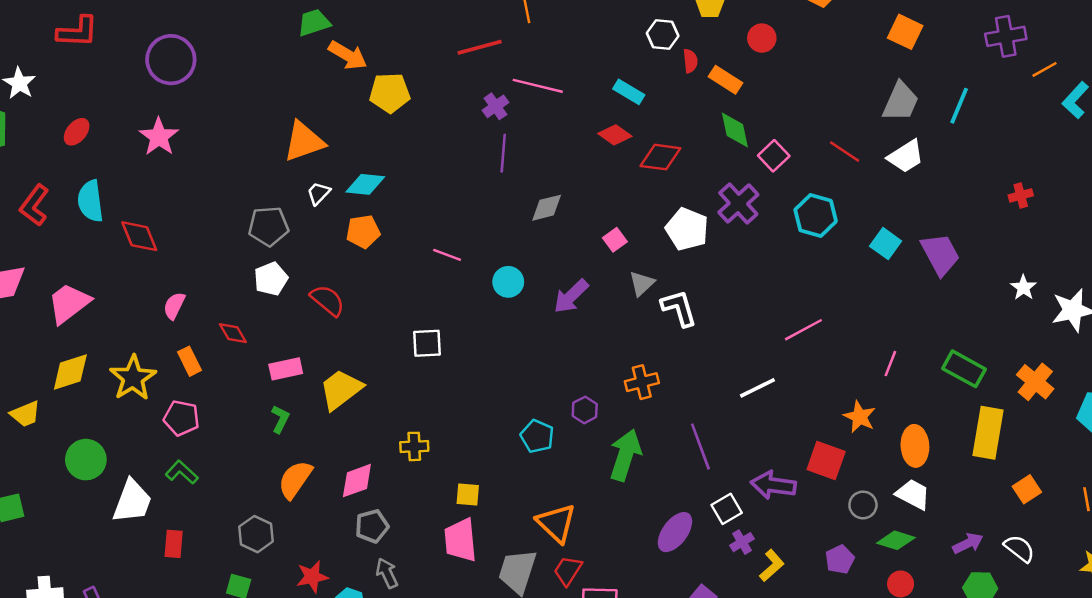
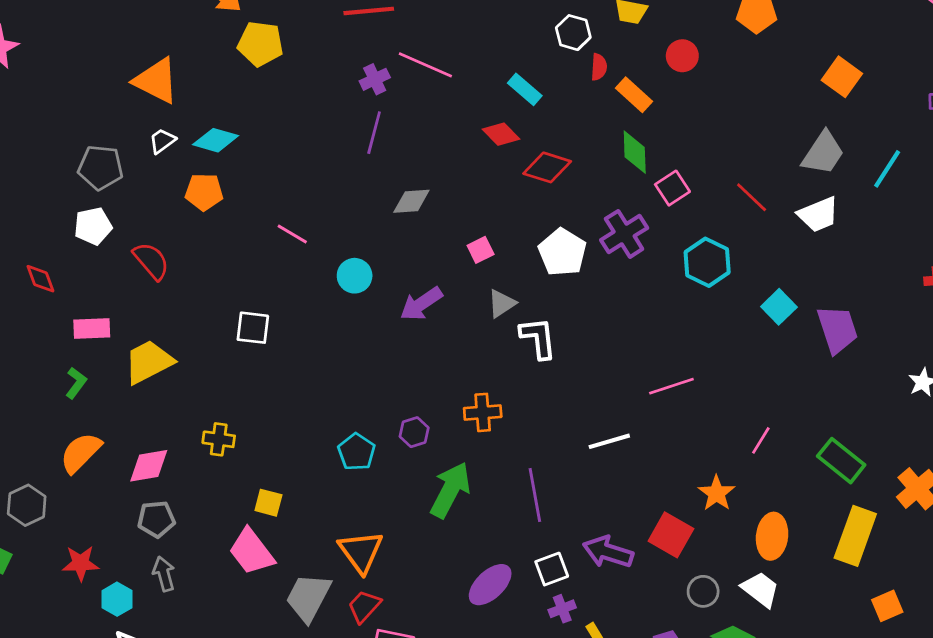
orange triangle: (304, 141) -> (156, 81), turned 36
pink trapezoid: (460, 540) -> (251, 552), turned -42

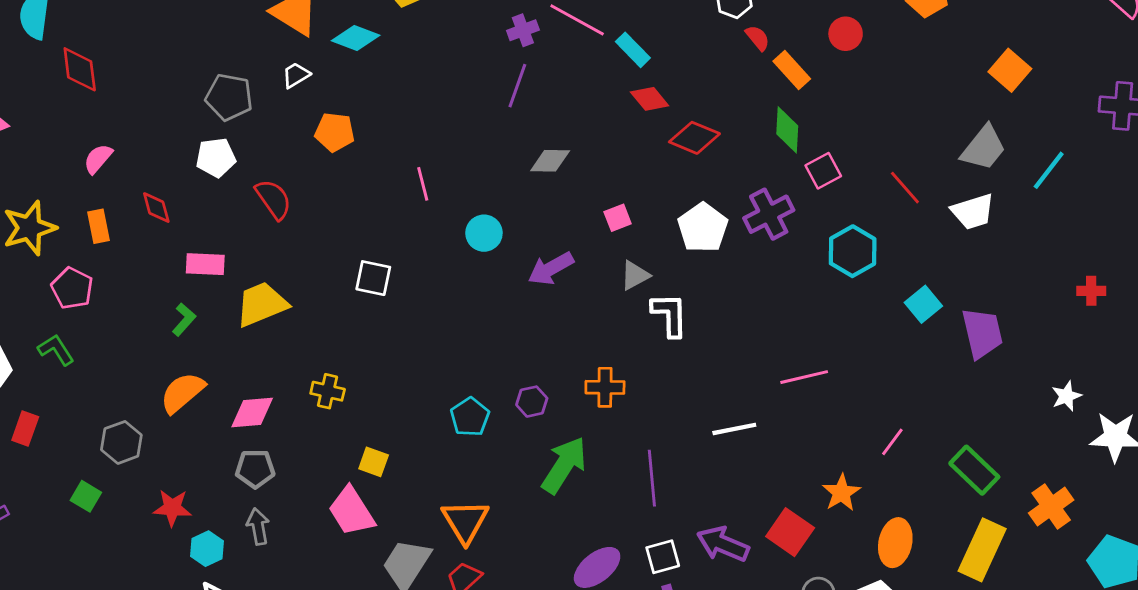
red semicircle: (599, 67) -> (758, 38), turned -48
cyan rectangle: (525, 89) -> (633, 50), moved
cyan diamond: (216, 140) -> (356, 38), moved
pink line: (292, 234) -> (423, 184), turned 40

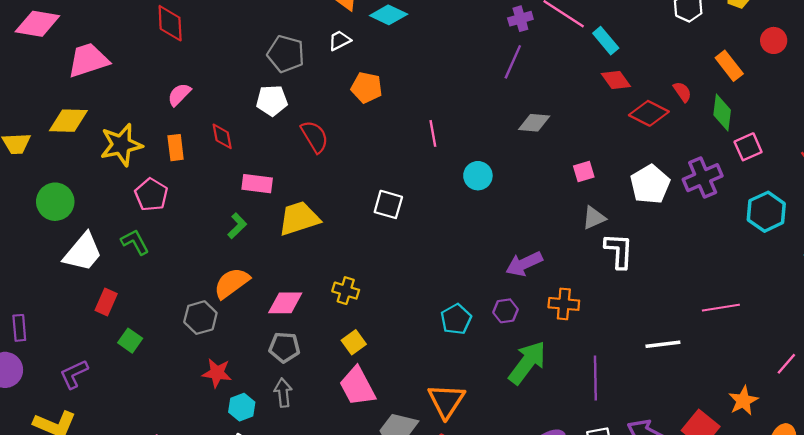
red semicircle: (758, 38) -> (682, 92), moved
purple arrow: (551, 268) -> (524, 264), moved
gray hexagon: (121, 442) -> (200, 318), moved
yellow square: (374, 462) -> (354, 342), moved, turned 30
green square: (86, 496) -> (130, 341), moved

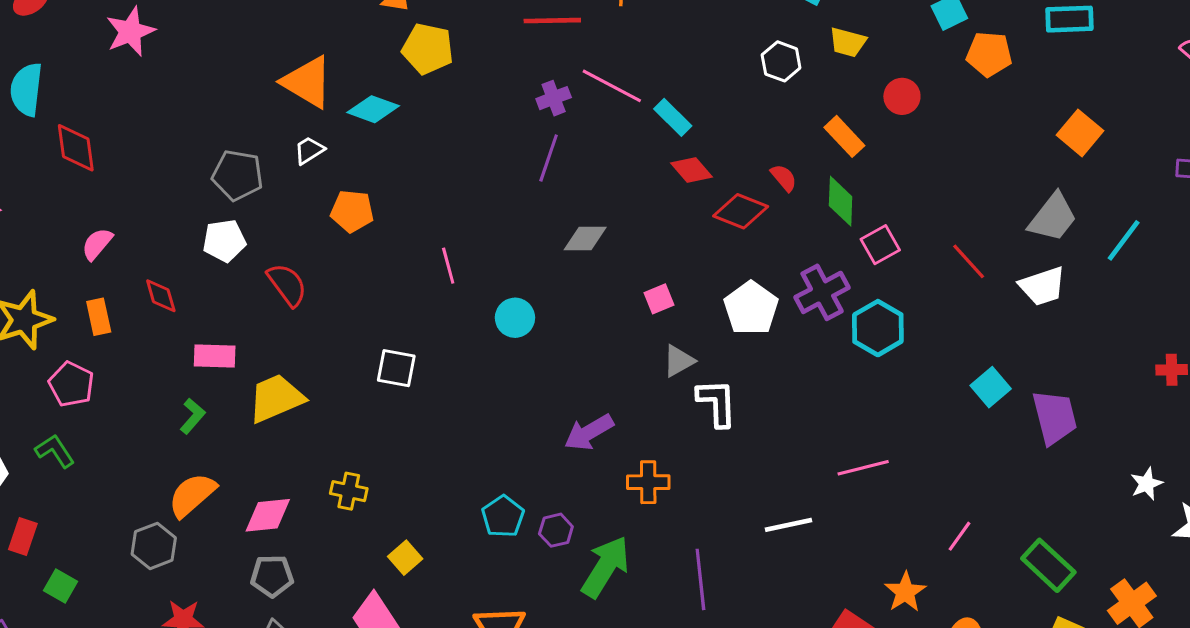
cyan hexagon: (766, 212) -> (878, 328), moved
purple hexagon: (505, 311) -> (556, 530), moved
yellow square: (354, 342) -> (405, 558), moved

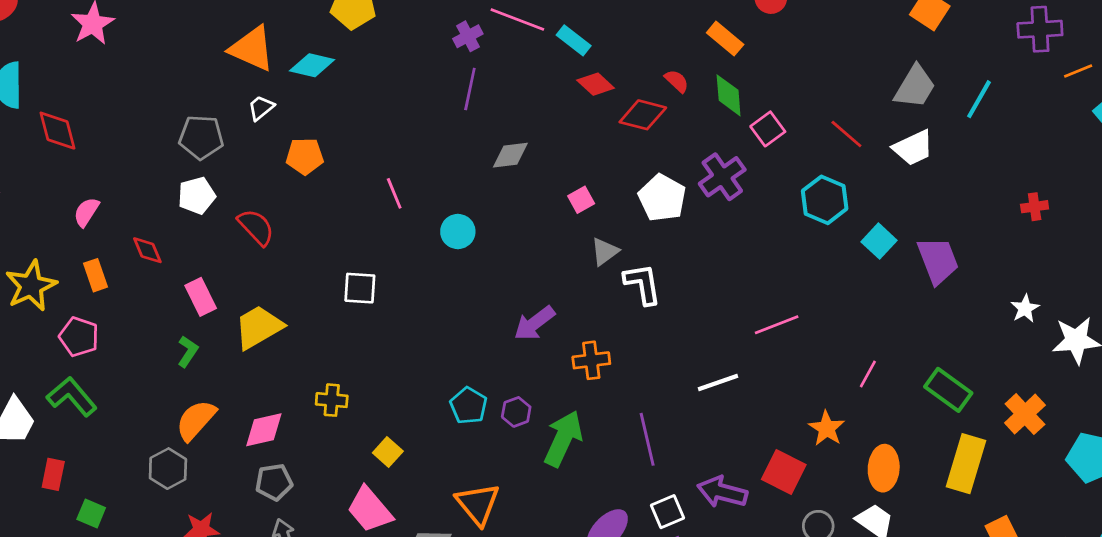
cyan hexagon: (878, 328) -> (825, 200), moved
pink rectangle: (215, 356) -> (201, 297), turned 69
green L-shape: (55, 451) -> (72, 397), size x1.4

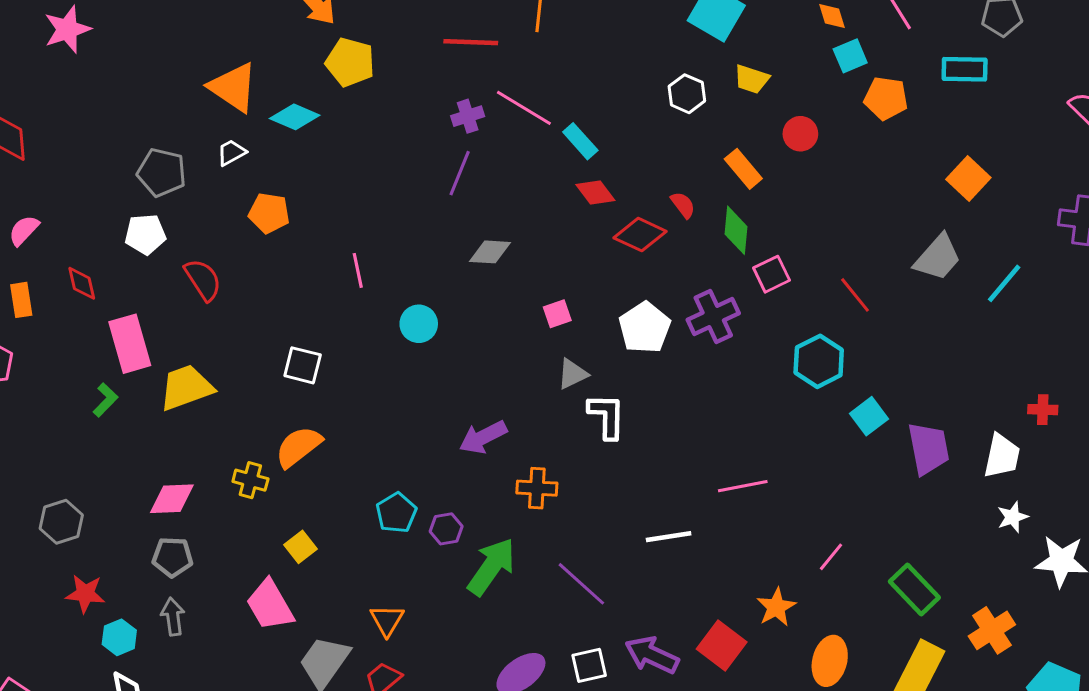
white trapezoid: (913, 148) -> (1002, 456), moved, turned -63
pink rectangle: (201, 297) -> (130, 344), size x1.4
orange semicircle: (196, 420) -> (298, 447), moved
purple line: (647, 439) -> (581, 584), turned -45
orange triangle: (478, 504) -> (387, 620), size x0.7

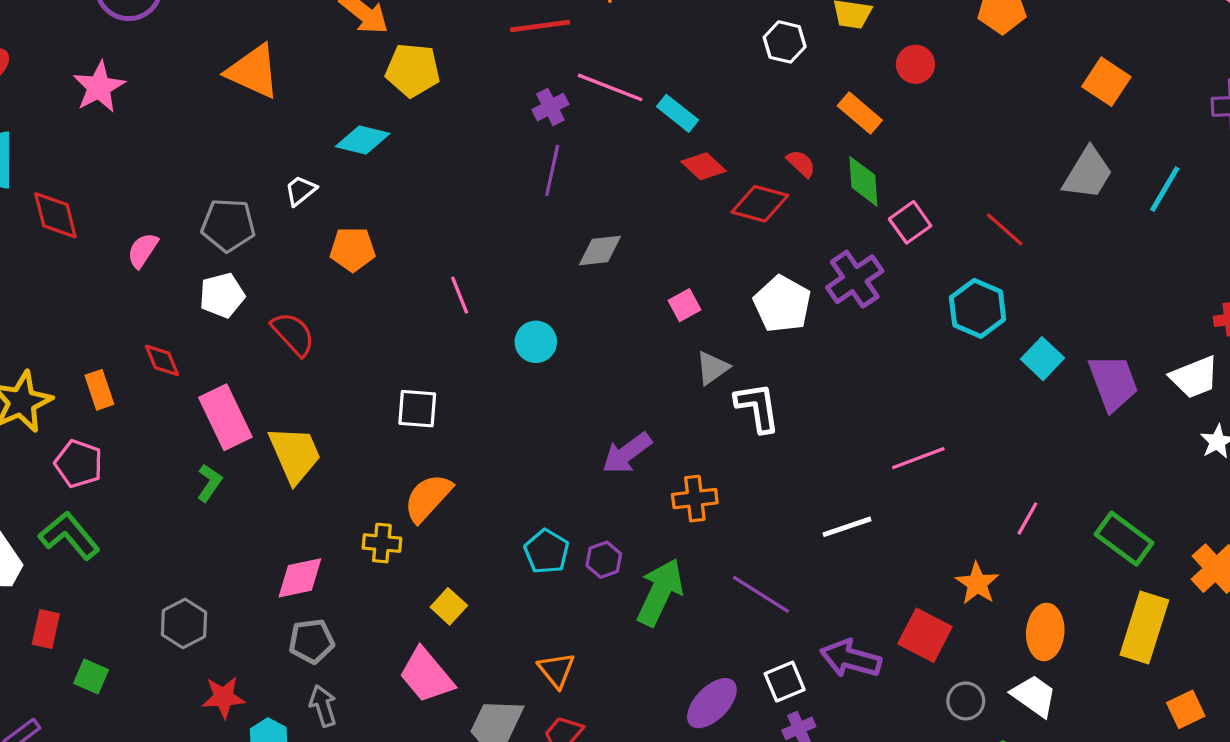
orange triangle: (233, 87) -> (253, 71), moved
pink semicircle: (24, 230) -> (143, 250), moved
yellow trapezoid: (186, 388) -> (295, 454), turned 96
white trapezoid: (1002, 456) -> (1194, 377), turned 66

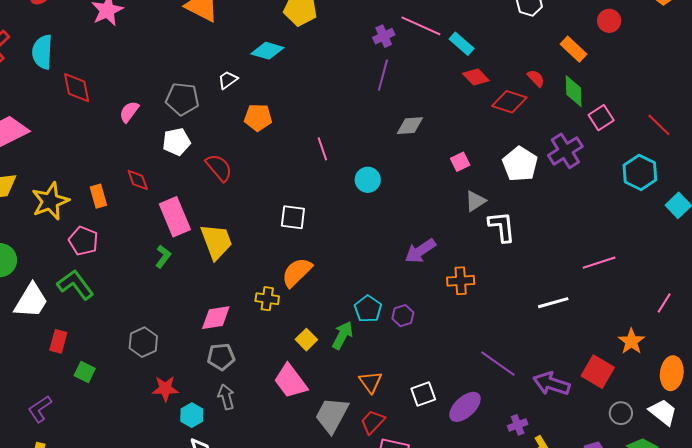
green arrow: (660, 592) -> (342, 335), moved, size x0.7
purple line: (761, 594) -> (498, 364), moved
white square: (785, 682) -> (423, 394), moved

